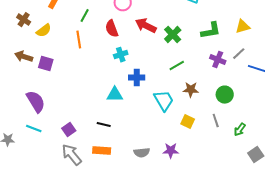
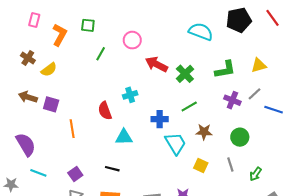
green line: (85, 16) -> (101, 54), moved
red semicircle: (112, 29) -> (105, 111), moved
orange line: (79, 40) -> (72, 129), moved
blue cross: (137, 78) -> (160, 119), moved
purple semicircle: (36, 102) -> (26, 144), moved

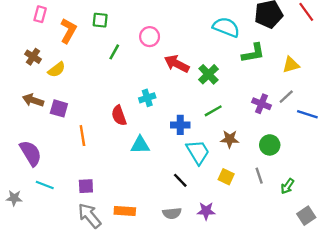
green L-shape: (225, 70) -> (253, 53), moved
black line: (112, 169) -> (180, 180), moved, turned 32
purple square: (75, 174) -> (86, 186), turned 32

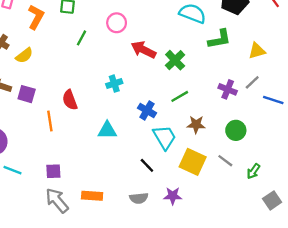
red semicircle: (119, 116) -> (70, 100), moved
blue cross: (180, 125) -> (147, 110), turned 30
gray line: (259, 176) -> (225, 161), turned -35
yellow square: (226, 177) -> (193, 162), size x1.6

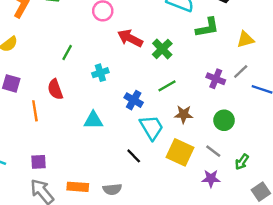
green line: (81, 38) -> (67, 53), moved
purple star: (173, 196) -> (211, 179), moved
gray semicircle: (139, 198) -> (112, 189), moved

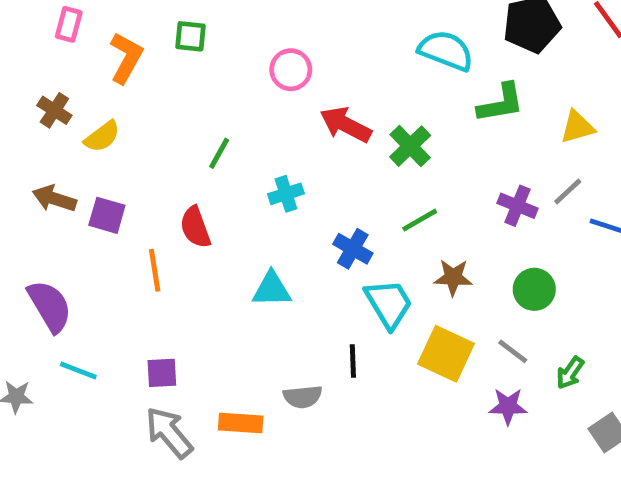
black line: (134, 156) -> (353, 361), turned 42
gray semicircle: (112, 189) -> (303, 397), moved

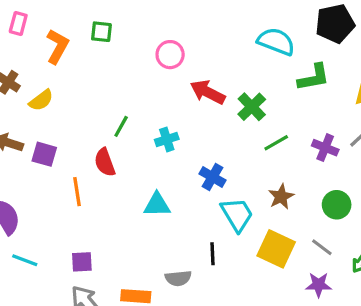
green line: (219, 153) -> (121, 126), moved
green line: (420, 220) -> (276, 143), moved
brown star: (453, 277) -> (281, 197), turned -30

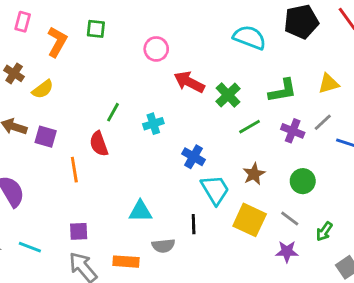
green L-shape: (314, 77) -> (283, 91), moved
cyan triangle: (157, 205) -> (140, 211), moved
cyan line: (25, 260) -> (30, 247), moved

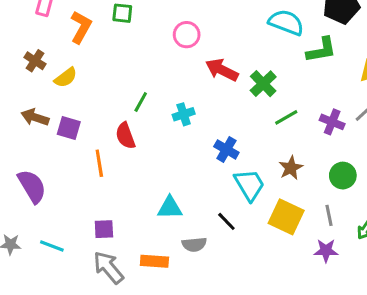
green L-shape: (283, 91) -> (321, 50), moved
gray line: (290, 218) -> (329, 215), turned 42
black line: (194, 224) -> (226, 221), turned -42

